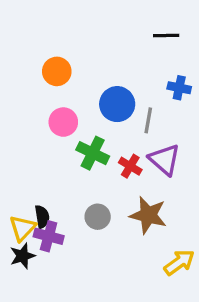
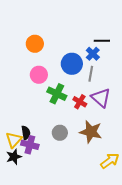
black line: (166, 36) -> (102, 41), moved
blue cross: (179, 88) -> (93, 54), moved, turned 32

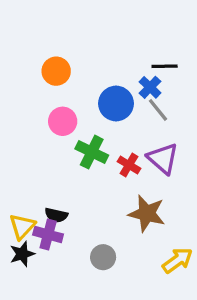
gray line: (91, 74) -> (158, 110), moved, turned -49
black semicircle: (26, 133) -> (56, 215), moved, turned 112
gray circle: (60, 133) -> (103, 257), moved

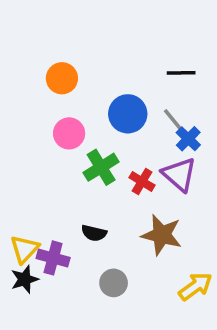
blue cross: (150, 87) -> (188, 139), moved
green cross: (92, 152) -> (101, 167), turned 32
black semicircle: (56, 215) -> (94, 233), moved

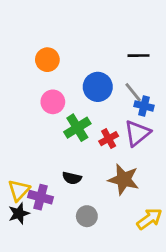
blue cross: (188, 139) -> (144, 106), turned -30
purple triangle: (179, 174) -> (137, 133), turned 40
red cross: (142, 181) -> (109, 139), turned 30

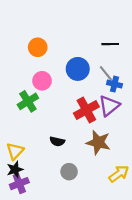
green cross: (77, 128) -> (28, 101), moved
red cross: (109, 139) -> (86, 110), size x1.6
purple cross: (41, 197) -> (19, 184), moved, turned -36

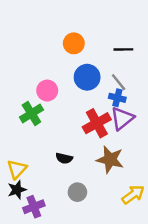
orange circle: (38, 47) -> (74, 43), moved
blue cross: (114, 84) -> (117, 98), moved
purple cross: (19, 184) -> (34, 207), moved

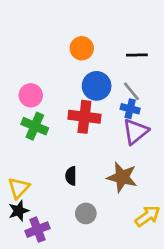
pink circle: (47, 91) -> (31, 95), moved
green cross: (31, 114) -> (35, 126), turned -35
red cross: (97, 123) -> (84, 117), moved, turned 36
black semicircle: (64, 158) -> (71, 176), turned 77

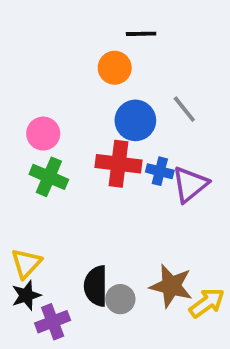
black line: (137, 55) -> (141, 34), moved
gray line: (131, 91) -> (184, 109), moved
blue cross: (130, 109) -> (160, 171), moved
black semicircle: (71, 176) -> (96, 286), moved, size x1.5
brown star: (122, 177) -> (171, 286), moved

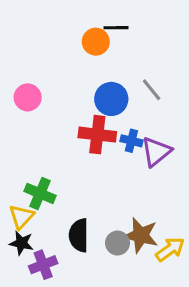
orange circle: (115, 68) -> (96, 42), moved
pink circle: (43, 134) -> (28, 97), moved
green cross: (49, 177) -> (40, 193), moved
black star: (26, 295) -> (21, 243), turned 30
gray circle: (120, 299) -> (117, 243), moved

